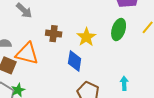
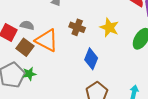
yellow star: (86, 37) -> (109, 27), moved, turned -30

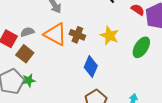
gray semicircle: (27, 25) -> (27, 32), turned -32
orange triangle: (47, 40) -> (55, 34), moved

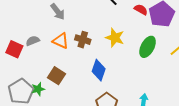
orange triangle: (55, 34) -> (61, 41), size x0.7
brown square: (25, 54) -> (56, 76), moved

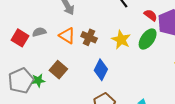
green ellipse: (148, 47) -> (148, 39), moved

